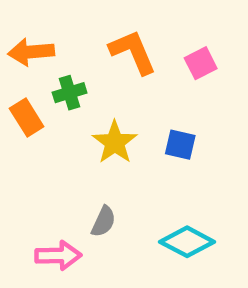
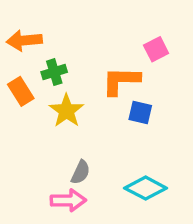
orange L-shape: (133, 52) -> (121, 81), moved, turned -66
yellow star: (115, 142) -> (66, 111), moved
pink arrow: (58, 255) -> (68, 200), moved

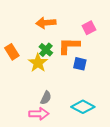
orange arrow: (24, 40) -> (46, 23), moved
green cross: (54, 72) -> (46, 50), moved, turned -32

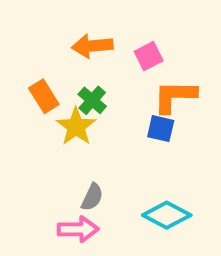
pink square: (89, 28) -> (149, 56), moved
orange L-shape: (69, 46) -> (175, 96), moved
orange rectangle: (12, 52) -> (44, 96), moved

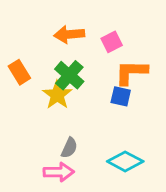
orange rectangle: (44, 96) -> (19, 72), moved
green cross: (92, 100) -> (69, 75), size x1.4

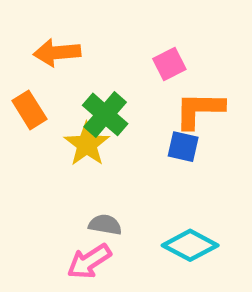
orange arrow: (69, 34) -> (57, 53), moved
gray semicircle: (69, 148) -> (105, 225), turned -105
pink arrow: (59, 172) -> (89, 261), turned 148

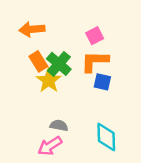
orange rectangle: (29, 110) -> (38, 61), moved
orange L-shape: (199, 110) -> (95, 61), moved
cyan diamond: (190, 245) -> (106, 137), turned 60

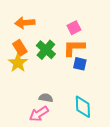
orange rectangle: (38, 61) -> (20, 48), moved
yellow star: (49, 81) -> (18, 63), moved

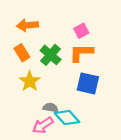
yellow star: (18, 63) -> (30, 81), moved
blue square: (80, 64) -> (88, 83), moved, size x1.5
cyan diamond: (83, 107) -> (67, 118), moved, turned -40

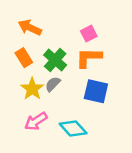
orange arrow: (27, 25) -> (30, 28), turned 30
gray semicircle: (51, 108) -> (53, 84), moved, turned -56
pink arrow: (43, 125) -> (36, 121), moved

